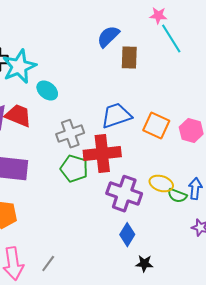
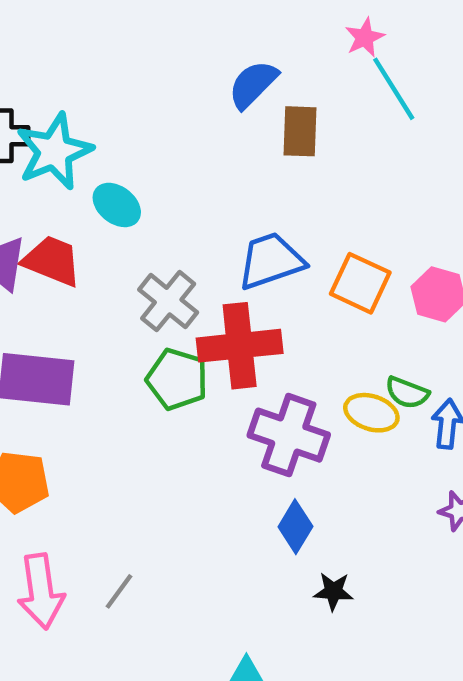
pink star: (158, 16) -> (365, 37), turned -30
gray cross: (70, 134) -> (168, 301), turned -32
green semicircle: (177, 196) -> (407, 393), moved

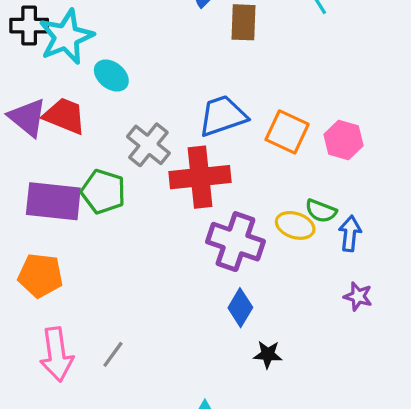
green pentagon: (177, 379) -> (103, 192), moved

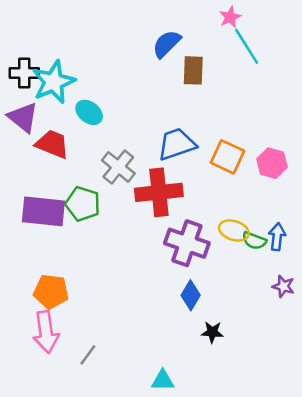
purple triangle: (28, 117) -> (23, 117), moved
green semicircle: (321, 211) -> (254, 241), moved
orange pentagon: (40, 275) -> (51, 291), moved
gray line: (113, 354) -> (88, 355), moved

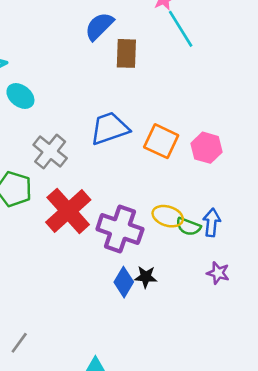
red cross: (159, 192) -> (68, 211), moved, turned -36
black star: (212, 332) -> (146, 277), moved

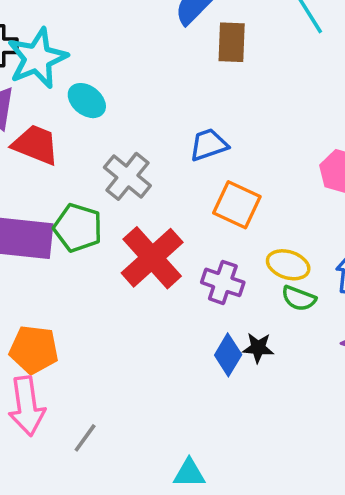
blue trapezoid: (110, 128) -> (209, 145), size x0.7
orange square: (161, 141) -> (237, 205), moved
green semicircle: (188, 226) -> (299, 298), moved
purple cross: (120, 229) -> (223, 282), size x0.7

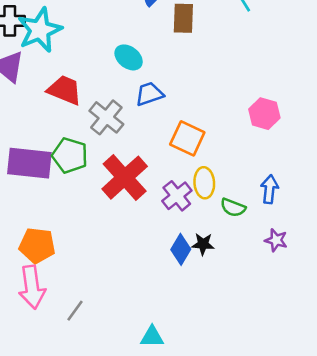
cyan ellipse: (87, 101) -> (129, 57), moved
red trapezoid: (36, 145) -> (65, 90), moved
blue trapezoid: (209, 145) -> (149, 94), moved
yellow ellipse: (288, 265) -> (204, 183), moved, turned 68
purple cross: (223, 282) -> (177, 196), turned 32

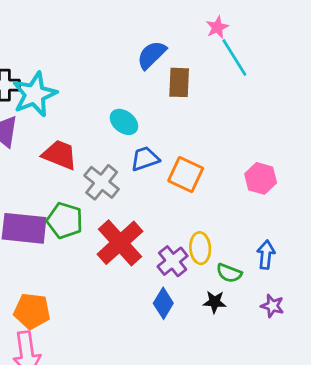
orange square: (187, 138) -> (186, 174), moved
black star: (203, 244) -> (215, 302), moved
blue diamond: (181, 249) -> (163, 303), moved

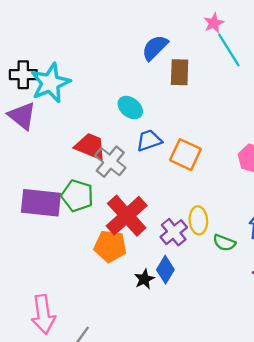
red trapezoid: (60, 155) -> (90, 146), moved
black star: (215, 302) -> (144, 279), moved, turned -30
orange pentagon: (32, 311) -> (110, 246), moved

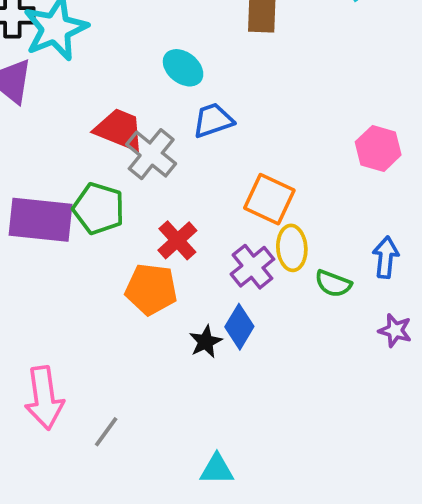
orange square: (185, 155) -> (269, 199), moved
red cross: (127, 216) -> (177, 240), size x0.6

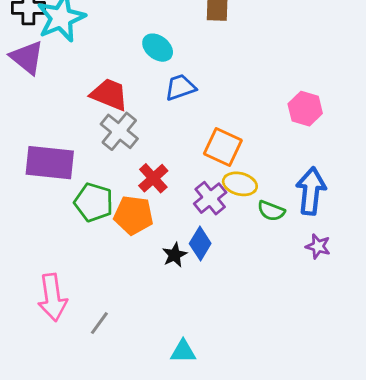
gray cross: (151, 154) -> (119, 131), moved
green pentagon: (99, 208) -> (94, 202), moved
yellow ellipse: (292, 248) -> (240, 184), turned -72
blue arrow: (386, 257) -> (311, 191), size x1.5

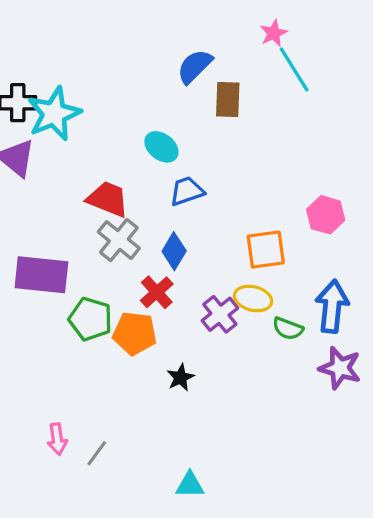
orange square: (223, 147) -> (266, 250), moved, turned -33
blue diamond: (200, 244) -> (174, 251), moved
purple star: (318, 246) -> (340, 368), size x1.5
pink arrow: (53, 297) -> (57, 439), moved, size x0.6

